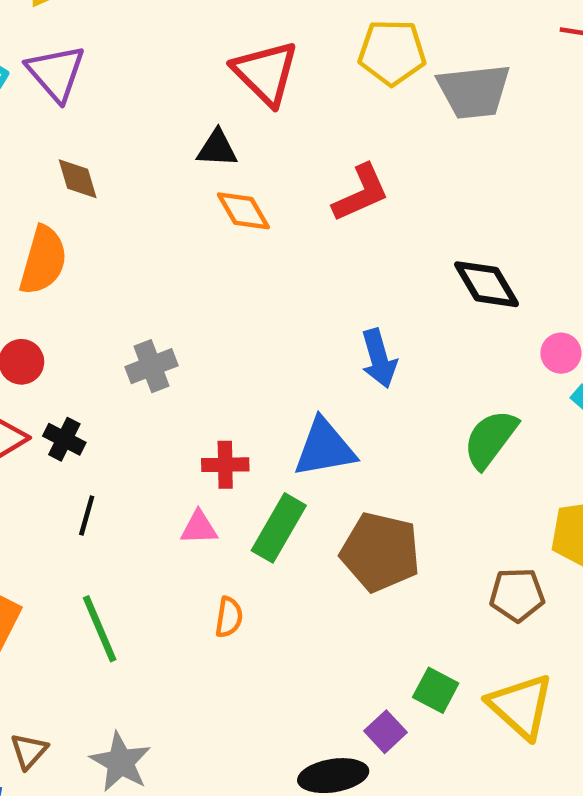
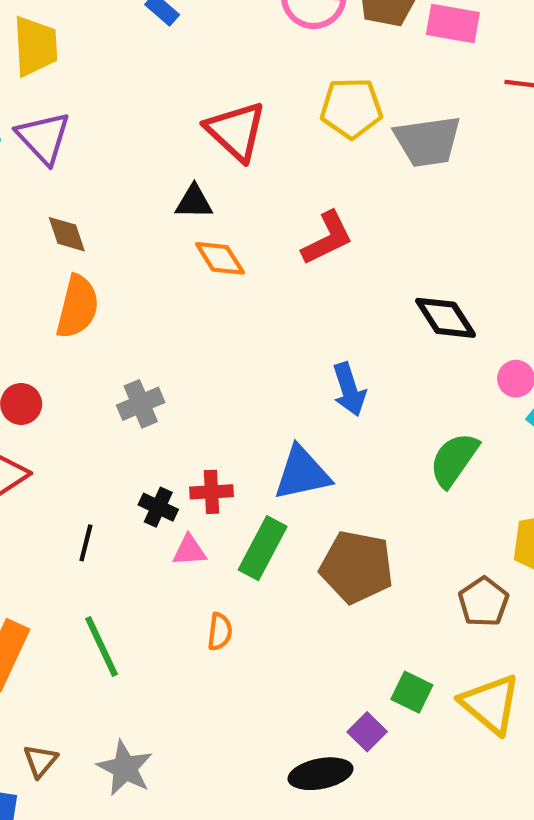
orange semicircle: (43, 260) -> (77, 307), moved
black cross: (64, 439) -> (158, 507), moved
brown pentagon: (517, 595) -> (483, 602), turned -30

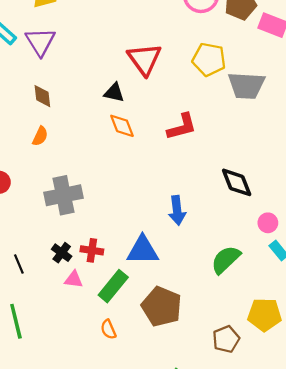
orange semicircle: (77, 307) -> (40, 136), size x0.6
gray cross: (141, 404) -> (63, 195), size x1.5
black line: (86, 543) -> (19, 264), turned -48
orange semicircle: (220, 632) -> (108, 329), moved, turned 138

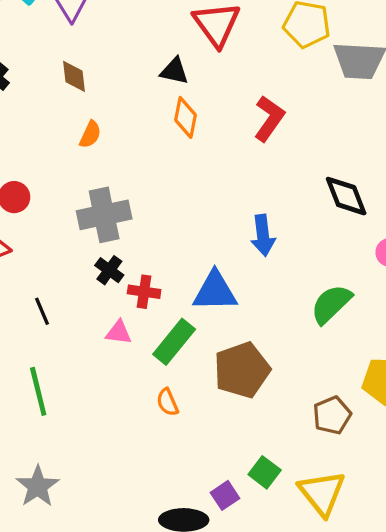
orange diamond: (122, 126) -> (186, 117), turned 32
red L-shape: (182, 127) -> (269, 118), turned -40
orange semicircle: (40, 136) -> (90, 134), moved
black cross: (62, 253) -> (109, 270), moved
brown pentagon: (162, 307) -> (242, 370), turned 30

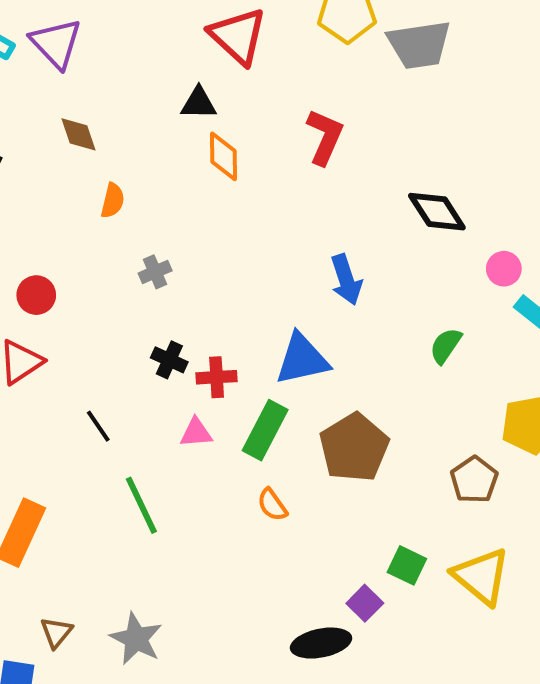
gray cross: (104, 215) -> (155, 272), moved, size x0.5
green semicircle: (331, 304) -> (446, 346), size x0.7
green line: (38, 391) -> (141, 505), moved

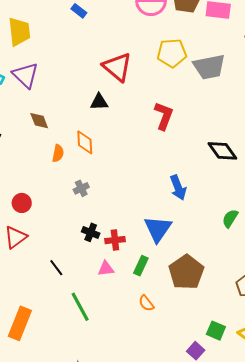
orange diamond: (223, 156) -> (85, 142), moved
blue triangle: (302, 359) -> (158, 229), turned -40
green rectangle: (265, 430) -> (141, 266), size x0.7

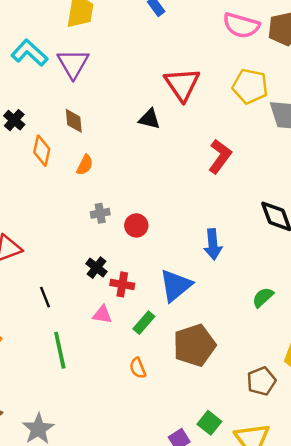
orange diamond: (85, 142) -> (42, 151), moved
red circle: (22, 203) -> (136, 225), moved

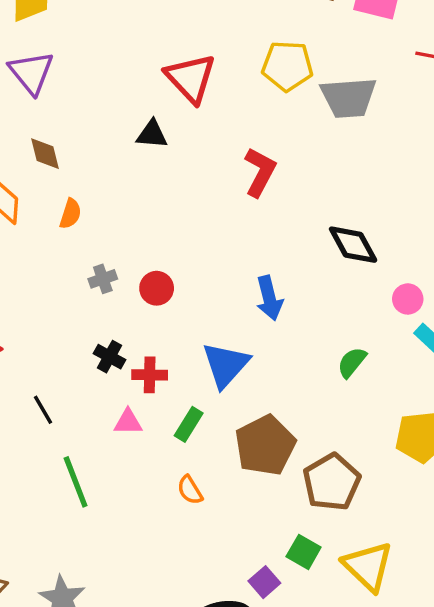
brown pentagon: (261, 381) -> (332, 482), moved, size x1.4

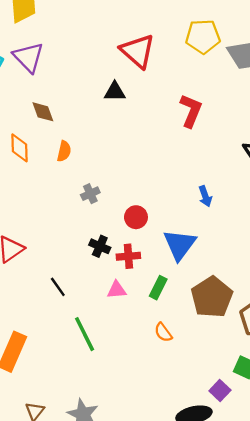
red circle: (157, 288) -> (136, 217), moved
blue arrow: (269, 298) -> (205, 196), size x0.7

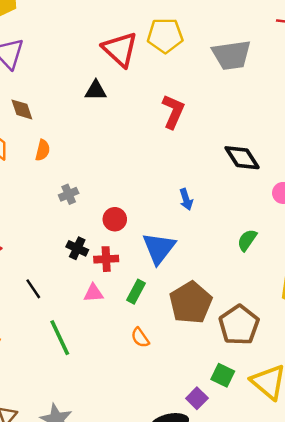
yellow pentagon: (203, 37) -> (165, 35), moved

